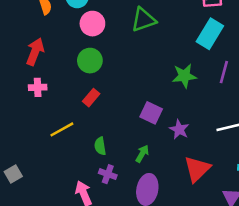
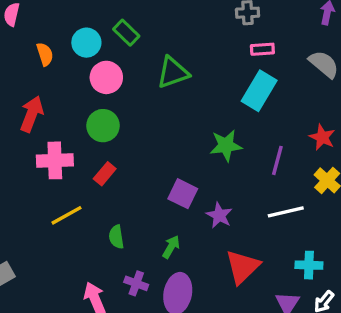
purple line: (224, 72) -> (277, 160), moved
pink cross: (38, 87) -> (55, 160), moved, size x1.5
purple cross: (108, 174) -> (136, 283), moved

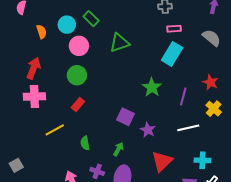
green star: (226, 146) -> (152, 87), turned -30
pink cross: (55, 160) -> (34, 96), moved

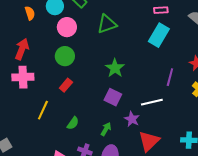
green star: (152, 87) -> (115, 68), moved
white line: (188, 128) -> (152, 102), moved
yellow line: (55, 130) -> (43, 110), turned -36
purple star: (148, 130) -> (132, 119), moved
green semicircle: (85, 143) -> (73, 123), turned -136

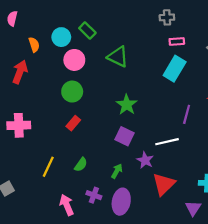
green triangle: (107, 24) -> (118, 57), turned 45
red arrow: (22, 49) -> (20, 72), moved
pink cross: (23, 77) -> (19, 125), moved
yellow line: (43, 110) -> (48, 167), moved

